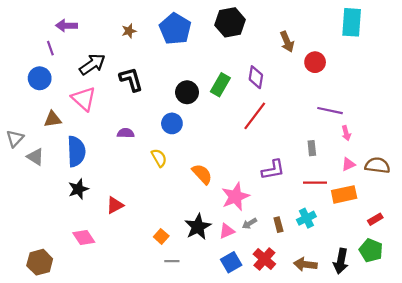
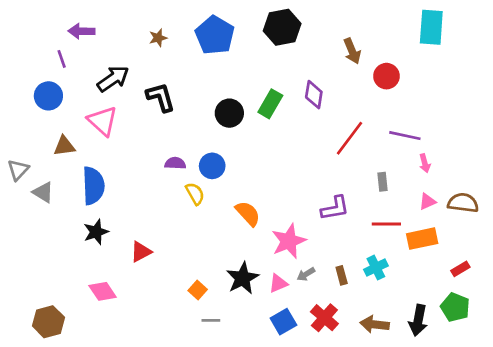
red line: (255, 116) -> (349, 138), moved
blue circle: (172, 123) -> (212, 166), moved
purple semicircle: (126, 133) -> (175, 163), moved

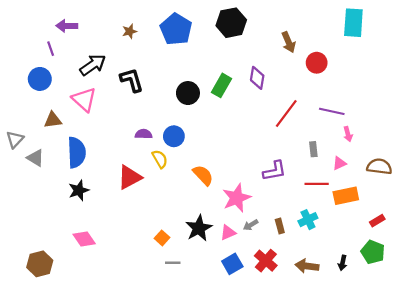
pink triangle: (427, 202) -> (339, 163), moved
red triangle: (141, 252) -> (130, 177), moved, size x1.4
black arrow: (418, 320) -> (343, 263), size x0.6

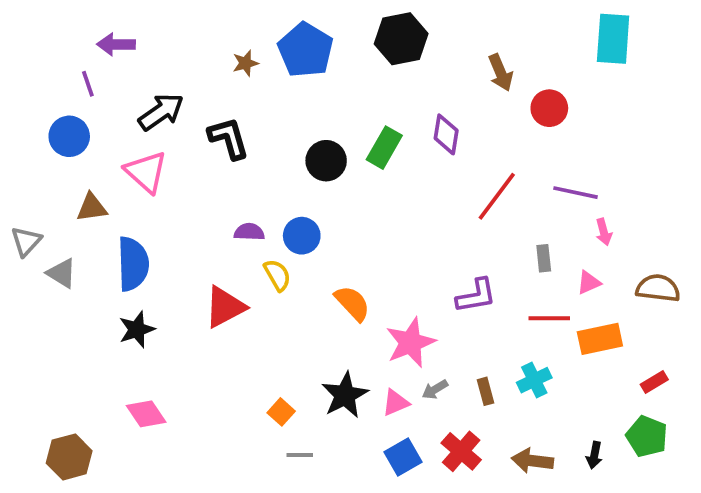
brown star: (130, 31) -> (245, 63), moved

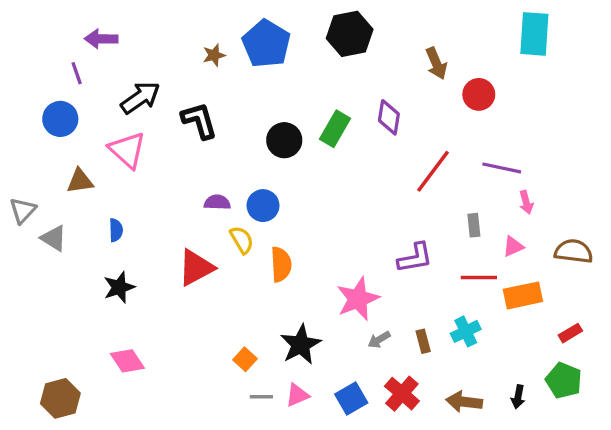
blue semicircle: (133, 264) -> (116, 230), size x0.5
orange semicircle: (352, 303) -> (281, 264), moved, turned 40
pink triangle: (396, 403) -> (297, 395), moved

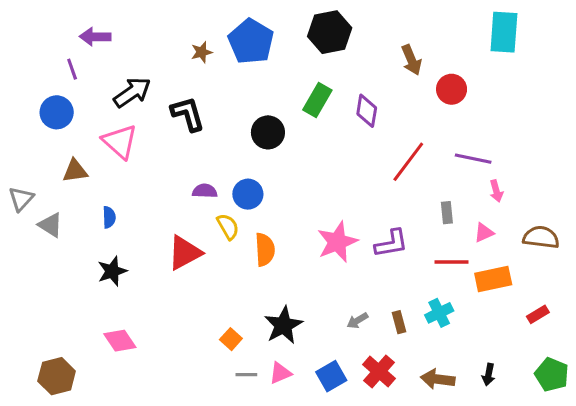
green rectangle: (335, 129) -> (317, 100), moved
pink star: (358, 299) -> (337, 242), moved
green pentagon: (564, 380) -> (552, 375), moved

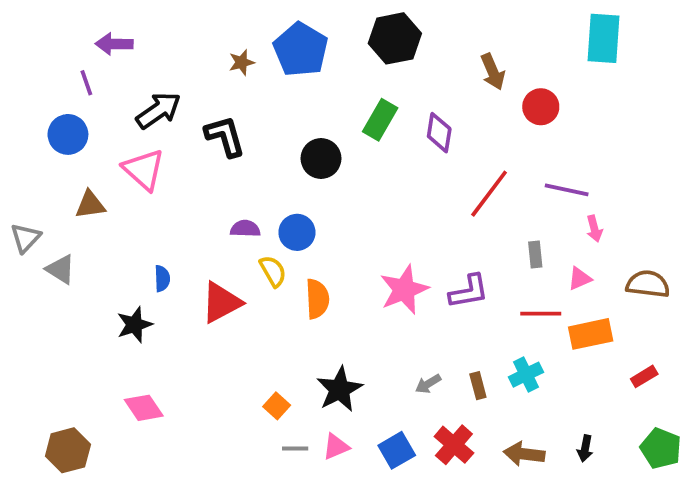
blue semicircle: (109, 217) -> (162, 279), moved

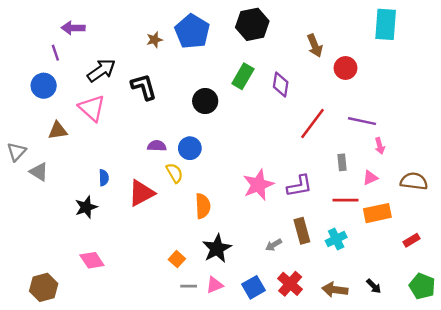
orange semicircle: (317, 299) -> (203, 206), moved
brown rectangle: (478, 386) -> (302, 231), moved, size x1.5
black arrow: (585, 448) -> (374, 286), turned -56

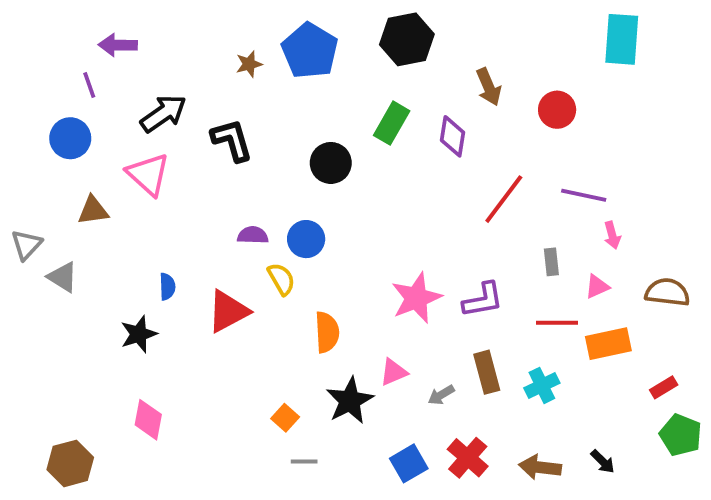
brown arrow: (315, 46) -> (489, 87), moved
pink diamond: (92, 260) -> (148, 420), turned 45
pink triangle: (215, 285) -> (394, 372), moved
green pentagon: (422, 286) -> (681, 435), moved

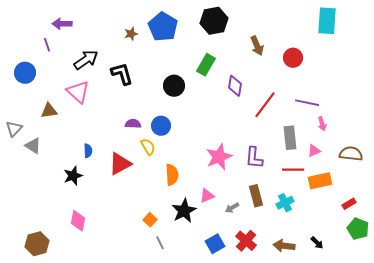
purple diamond: (452, 136) -> (235, 86), moved
blue circle: (70, 138) -> (25, 73), moved
gray rectangle: (551, 262) -> (290, 138), size x1.6
purple L-shape: (483, 300) -> (254, 158), turned 105
gray line: (304, 462) -> (160, 243), turned 64

